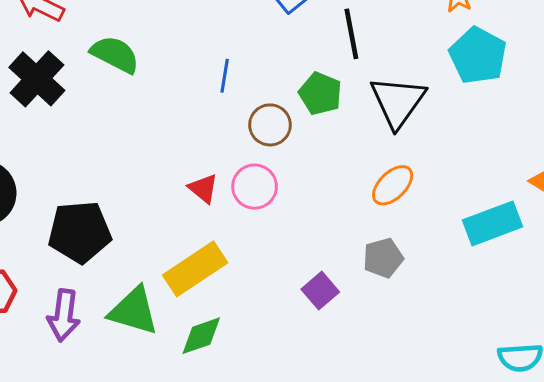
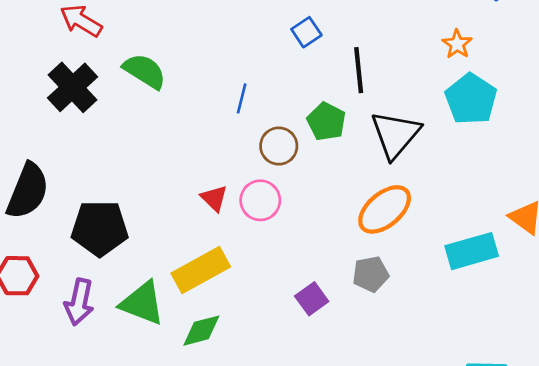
orange ellipse: (393, 185) -> (385, 209), size x1.4

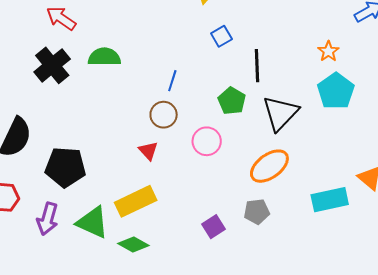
green semicircle: (145, 71) -> (104, 57), turned -36
brown circle: (279, 146) -> (164, 115), moved
pink circle: (260, 200) -> (207, 141), moved
green diamond: (201, 331) -> (133, 245), turned 40

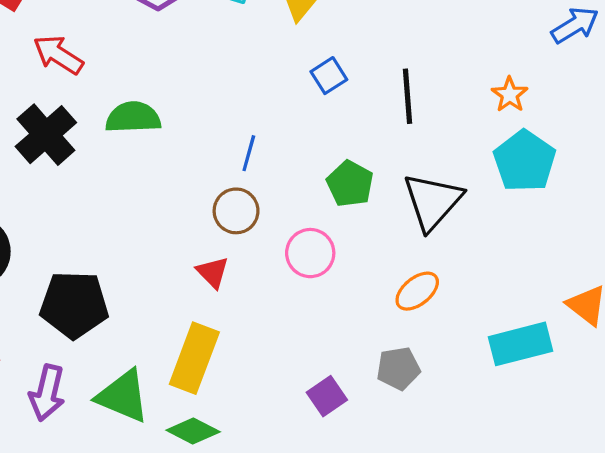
black line: (257, 66) -> (408, 96), moved
orange ellipse: (269, 166) -> (417, 291), size x0.7
yellow rectangle: (136, 201) -> (194, 358), turned -42

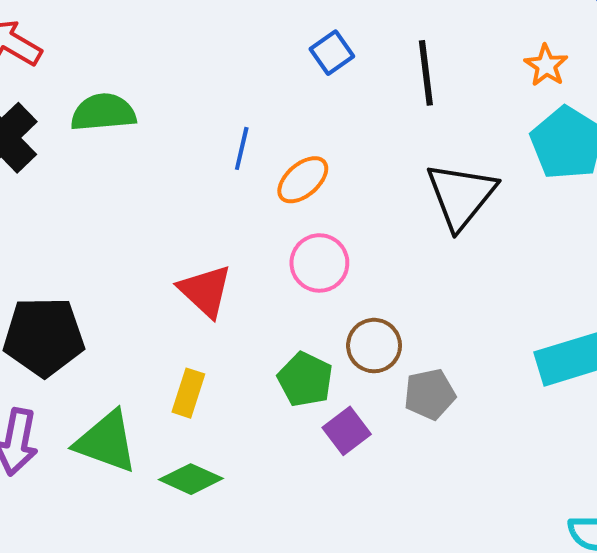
green pentagon: (350, 184) -> (305, 379), moved
brown circle: (236, 211) -> (374, 346), moved
red triangle: (213, 272) -> (205, 291), size x1.4
orange ellipse: (417, 291) -> (303, 180), moved
yellow rectangle: (194, 358) -> (188, 393), size x0.6

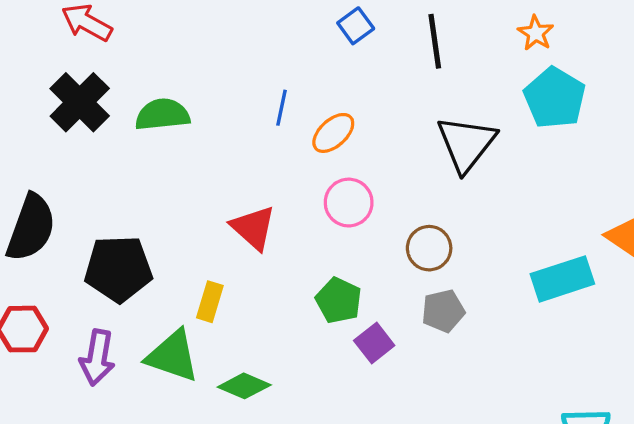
green semicircle: (103, 112) -> (162, 115), moved
brown circle: (374, 346) -> (429, 248), moved
yellow rectangle: (188, 393) -> (210, 302), moved

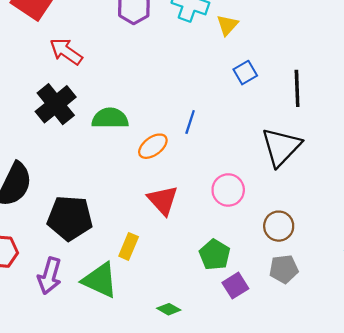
orange ellipse: (333, 133) -> (153, 146), moved
black triangle: (466, 144) -> (281, 147), moved
green diamond: (244, 386) -> (169, 309), moved, size x0.7

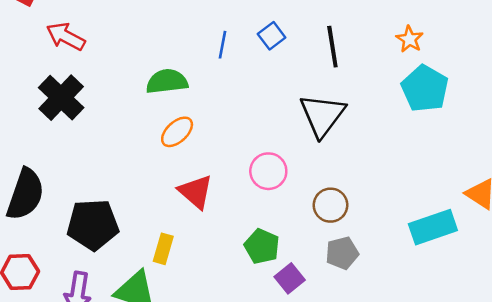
green semicircle: (110, 118) -> (167, 81), moved
blue line: (190, 122) -> (223, 45), moved

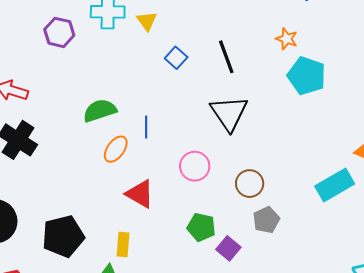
blue line: (223, 45) -> (146, 127), moved

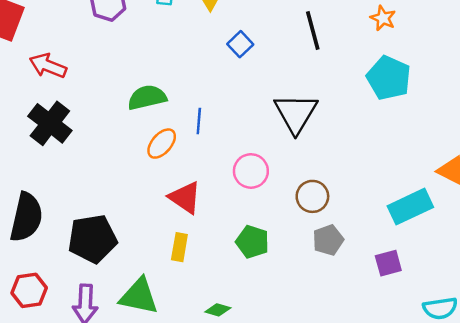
orange star: (287, 39) -> (383, 18), moved
black line: (226, 57) -> (313, 31), moved
yellow rectangle: (123, 245) -> (179, 247), moved
purple square: (228, 248) -> (388, 263), moved, turned 30

